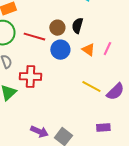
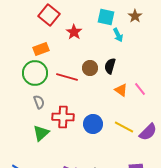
pink line: (107, 49) -> (140, 89), turned -64
blue circle: (60, 50) -> (93, 124), moved

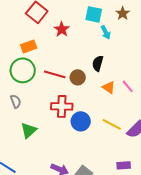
brown circle: (90, 68) -> (78, 77), moved
gray semicircle: (39, 102) -> (16, 101), moved
red cross: (63, 117) -> (62, 106), moved

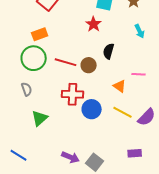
red star: (62, 29) -> (94, 24), moved
cyan arrow: (106, 32) -> (140, 31), moved
pink line: (128, 86) -> (139, 74), turned -48
orange triangle: (109, 87) -> (120, 86), moved

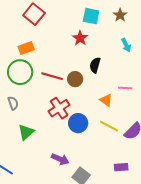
red cross: (73, 94) -> (59, 108), turned -35
purple arrow: (71, 157) -> (60, 159), moved

